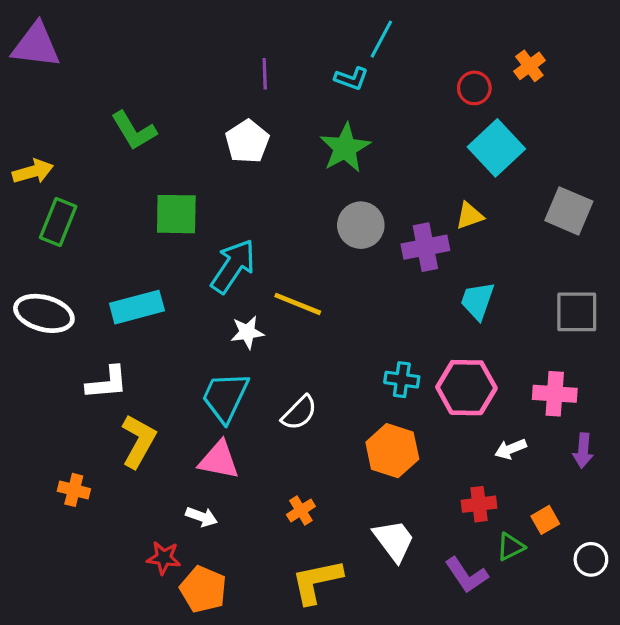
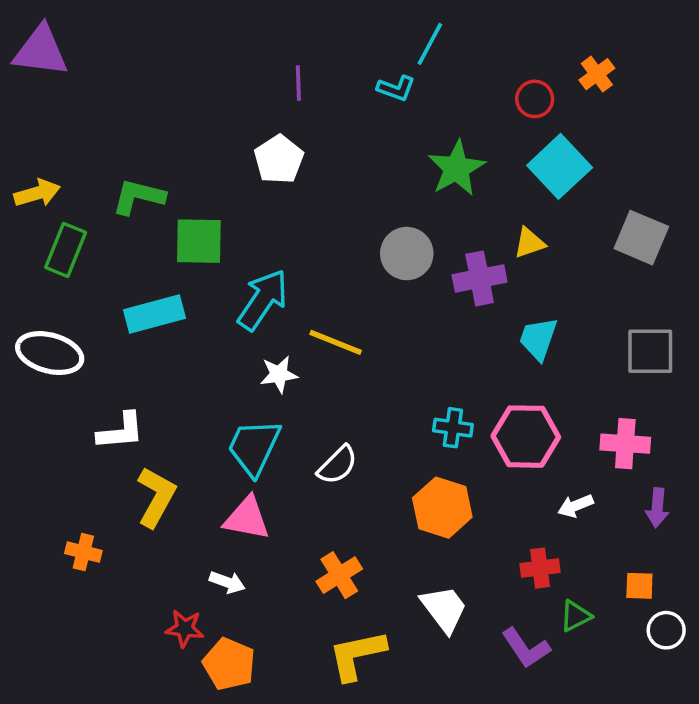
green L-shape: (134, 131) -> (138, 197), moved, turned 135
green star: (345, 148) -> (456, 168), moved
cyan rectangle: (137, 307) -> (154, 314), moved
orange cross: (301, 510) -> (339, 575), size x1.4
orange square: (545, 520) -> (639, 586), moved, turned 32

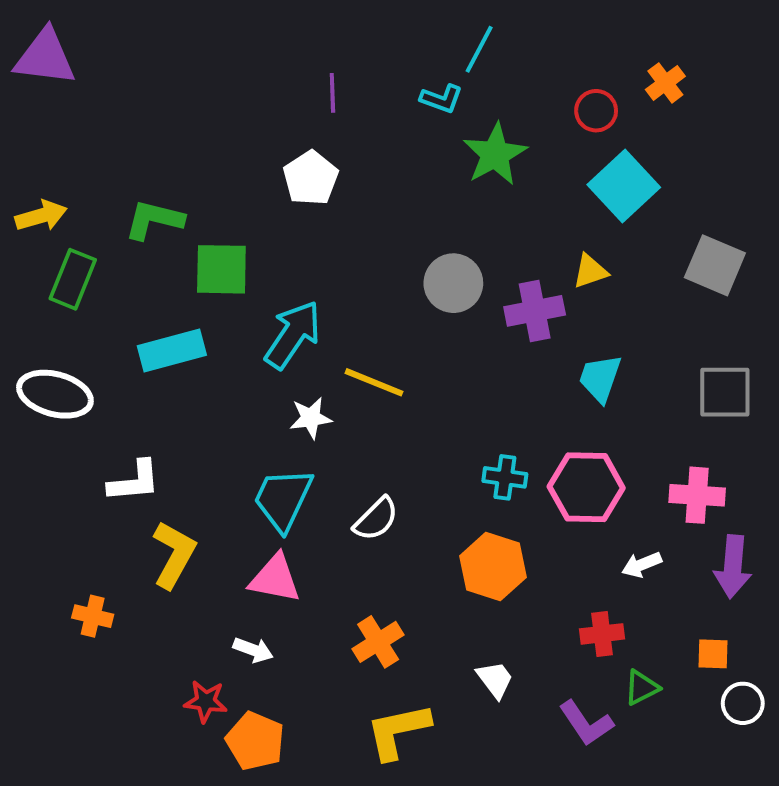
green star: (456, 168) -> (495, 154), moved
purple arrow: (657, 508) -> (733, 567), size x1.4
white trapezoid: (444, 609) -> (495, 680), size x0.7

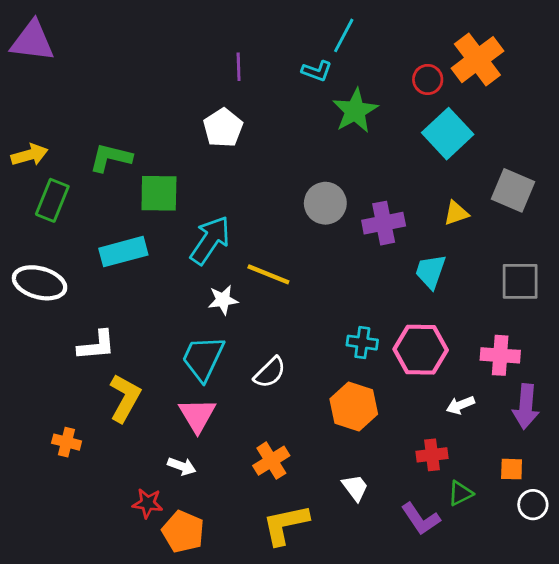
orange cross: (665, 83) -> (477, 60), size x1.8
yellow triangle: (590, 271) -> (456, 213), moved
pink triangle: (275, 578) -> (197, 415), turned 48

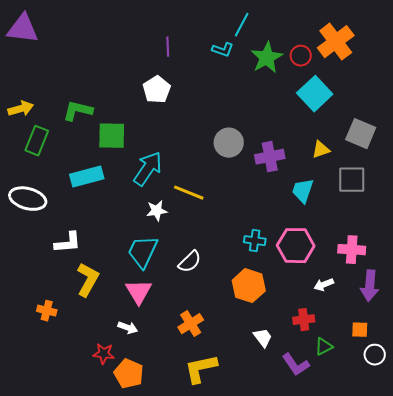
green star: (355, 111) -> (267, 58), moved
gray square: (520, 281) -> (352, 180), moved
white trapezoid: (355, 488) -> (263, 338), moved

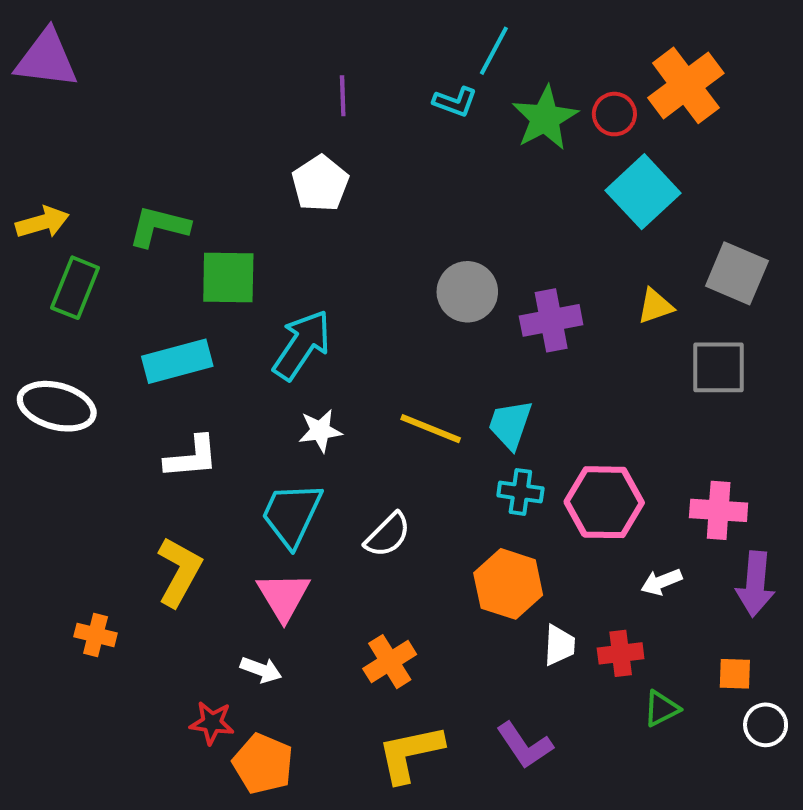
cyan trapezoid: (303, 191) -> (510, 425), moved
yellow line: (189, 193) -> (431, 429), moved
white L-shape: (68, 243) -> (192, 457), moved
white trapezoid: (263, 338) -> (559, 645), moved, turned 40
purple L-shape: (296, 365) -> (525, 745), moved

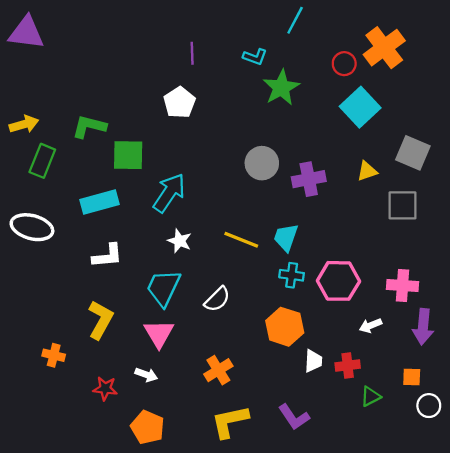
cyan line: (494, 51) -> (295, 20), moved
green star: (545, 118) -> (281, 88), moved
white star: (320, 431) -> (180, 241), turned 30
red star: (212, 723) -> (105, 388), moved

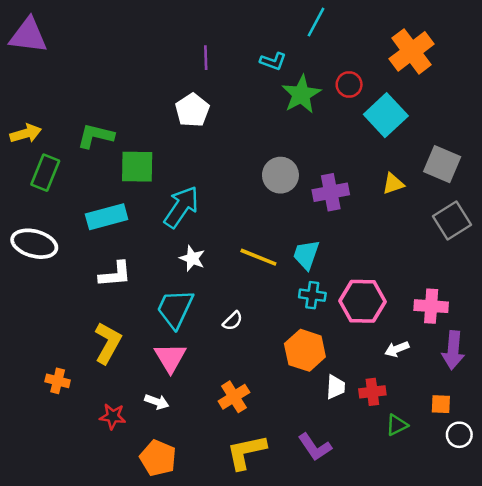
red circle: (344, 64) -> (349, 84), moved
gray square: (403, 205) -> (452, 220), moved, turned -32
white semicircle: (217, 299) -> (233, 321), size x0.7

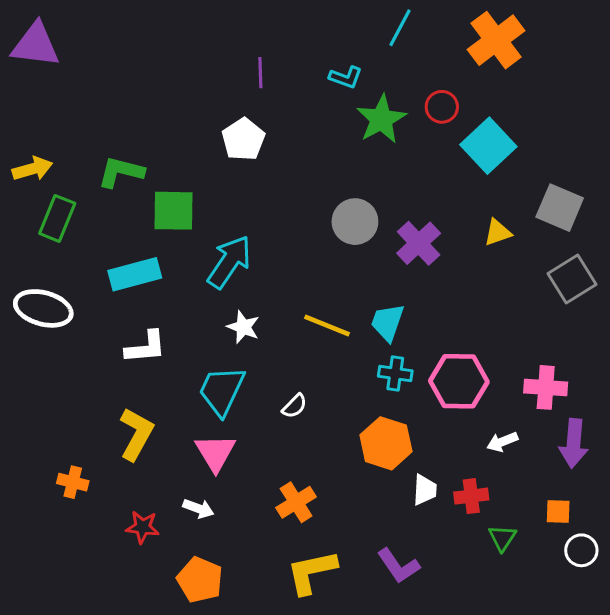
orange cross: (412, 51) -> (496, 40), moved
purple cross: (331, 192) -> (419, 243), turned -32
green triangle: (397, 425) -> (502, 538), turned -30

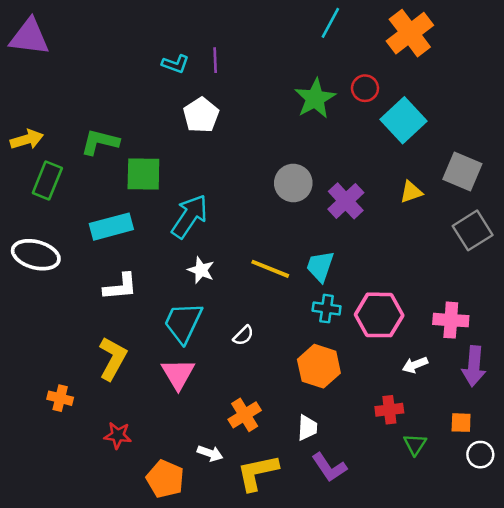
cyan L-shape: (346, 77) -> (175, 64), moved
white trapezoid: (425, 490) -> (307, 428), moved
white arrow: (198, 508) -> (210, 453), moved

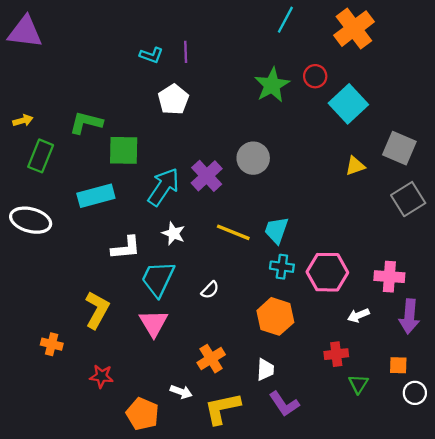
yellow arrow: (27, 139) -> (23, 120), size x0.7
purple cross: (346, 201) -> (207, 176), moved
white L-shape: (120, 287) -> (126, 248), moved

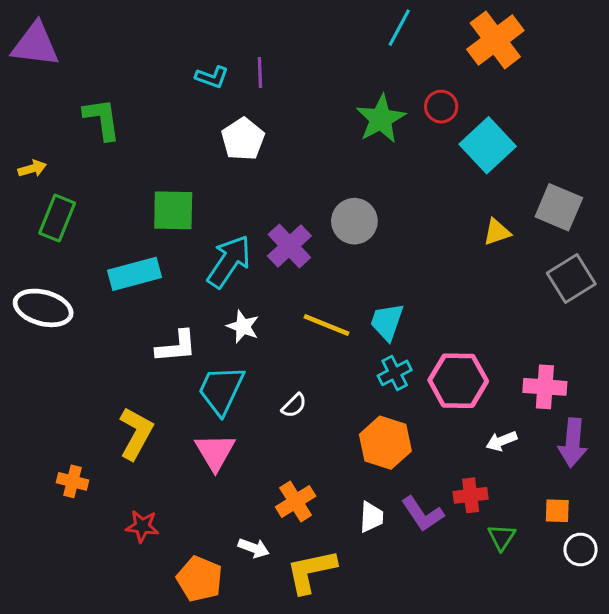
green L-shape: (86, 123) -> (102, 119), moved, turned 68
cyan cross: (282, 267) -> (395, 373), turned -35
purple L-shape: (284, 404) -> (423, 514), moved

